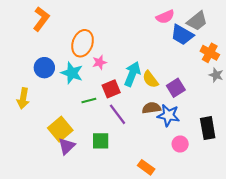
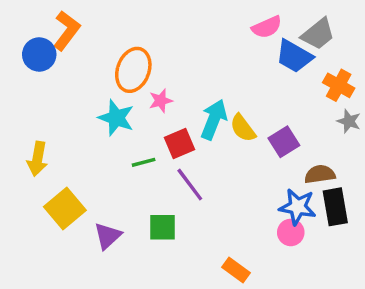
blue circle: (44, 68) -> (39, 54), moved
brown semicircle: (151, 108) -> (320, 174), moved
blue star: (168, 115) -> (298, 207), moved
yellow square: (60, 129) -> (65, 208), moved

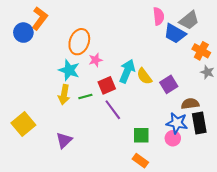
pink semicircle: (267, 27) -> (159, 16), turned -72
yellow arrow: (38, 159) -> (64, 95), moved
yellow square: (65, 208) -> (23, 124), moved
green square: (162, 227) -> (141, 135), moved

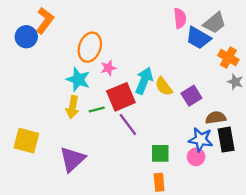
red square: (107, 85) -> (121, 97), size x1.4
yellow square: (23, 124) -> (26, 141), turned -35
purple triangle: (64, 140) -> (72, 159), size x1.4
orange rectangle: (140, 161) -> (159, 182), turned 49

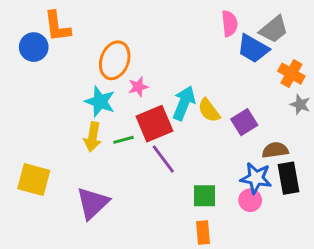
orange L-shape: (45, 21) -> (57, 26), turned 136

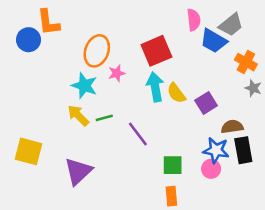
cyan arrow: (184, 103) -> (155, 87), turned -32
red square: (154, 124) -> (156, 51), moved
yellow arrow: (93, 137) -> (78, 115), turned 125

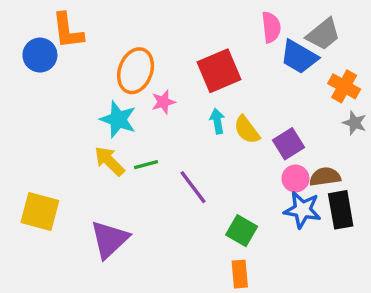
cyan arrow: (155, 87) -> (217, 121), size x0.6
green square: (173, 165) -> (242, 231), turned 30
pink circle: (211, 169) -> (295, 178), moved

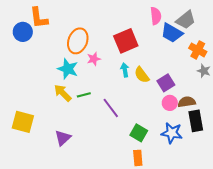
blue star: (302, 210) -> (172, 133), moved
purple triangle: (109, 239) -> (63, 138), size x0.7

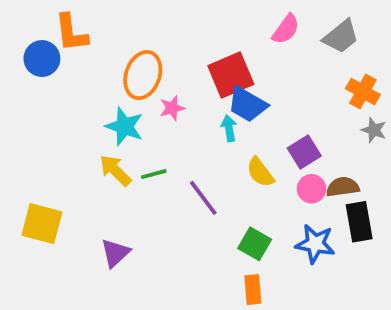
pink semicircle: (156, 16) -> (286, 29), turned 42
blue trapezoid: (172, 33) -> (247, 104), moved
yellow semicircle: (142, 75) -> (260, 172), moved

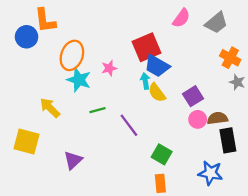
orange ellipse: (143, 75) -> (72, 55), moved
yellow arrow: (115, 170) -> (50, 108), moved
yellow semicircle: (260, 172) -> (157, 93), moved
blue star: (315, 244) -> (210, 173), moved

